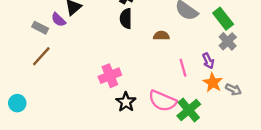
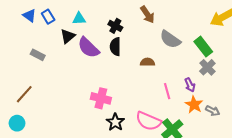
purple semicircle: (58, 20) -> (88, 48), moved, size x1.6
brown line: (41, 56) -> (24, 94), moved
pink cross: (110, 76) -> (101, 98), turned 36

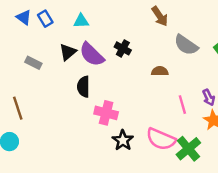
black cross: (115, 26) -> (123, 48), moved
black triangle: (68, 36) -> (68, 52), moved
black semicircle: (115, 47) -> (83, 87), moved
brown line: (24, 94) -> (18, 108), turned -60

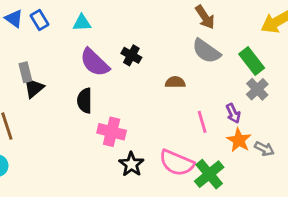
brown arrow: (160, 16) -> (205, 17), moved
black triangle: (68, 52) -> (34, 88), moved
gray rectangle: (33, 63) -> (25, 72), turned 49

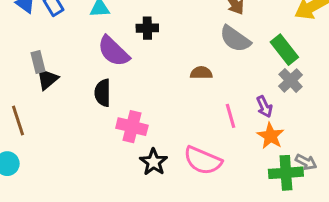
black cross: (131, 55) -> (147, 28), moved, turned -30
gray arrow: (264, 149) -> (306, 162), moved
green cross: (209, 174) -> (286, 173), moved, turned 36

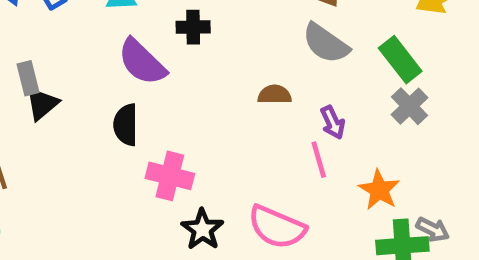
purple arrow: (264, 107) -> (333, 122), moved

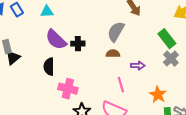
black cross: (193, 27) -> (78, 44), moved
gray semicircle: (326, 43) -> (116, 32), moved, turned 85
purple arrow: (333, 122) -> (138, 66), turned -64
pink line: (319, 160) -> (121, 85), moved

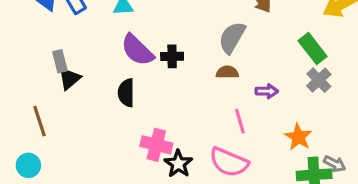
pink cross: (68, 89) -> (156, 145), moved

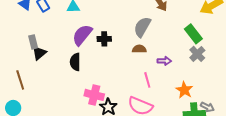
purple semicircle: (137, 50) -> (82, 35), turned 85

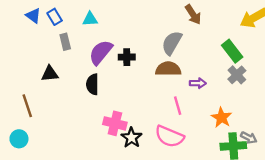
gray rectangle: (33, 42) -> (65, 42), moved
brown semicircle: (139, 49) -> (168, 69), size x1.5
black triangle: (39, 53) -> (50, 74), turned 35

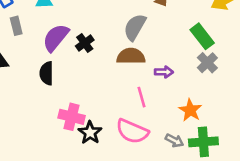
black cross: (127, 57) -> (85, 43), turned -35
gray arrow: (249, 138) -> (174, 141), moved

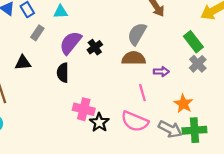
gray rectangle: (16, 26) -> (37, 33), turned 48
gray arrow: (174, 141) -> (170, 129), size x1.5

